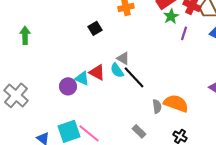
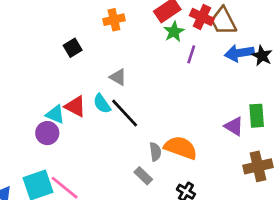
gray triangle: (123, 58) -> (118, 77), moved
purple circle: (68, 86) -> (47, 133), moved
gray rectangle: (139, 131) -> (143, 176), moved

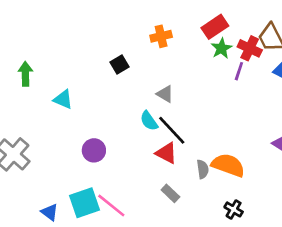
red cross: (202, 17) -> (250, 48), moved
red triangle: (75, 106) -> (166, 153), moved
cyan triangle: (55, 114) -> (63, 99), moved
gray rectangle: (143, 176) -> (170, 193), moved

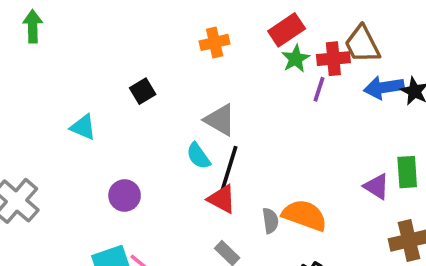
red cross: (250, 48) -> (333, 59), turned -30
black square: (119, 64) -> (143, 91), moved
green arrow: (25, 74) -> (33, 26), moved
gray triangle: (165, 94) -> (220, 120), size x1.4
black line: (172, 130) -> (229, 168), turned 60

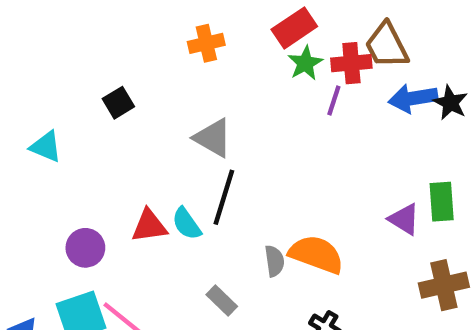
cyan semicircle: (198, 156) -> (187, 224), moved
purple circle: (125, 195) -> (85, 248), moved
red triangle: (222, 199) -> (149, 226), moved, turned -36

